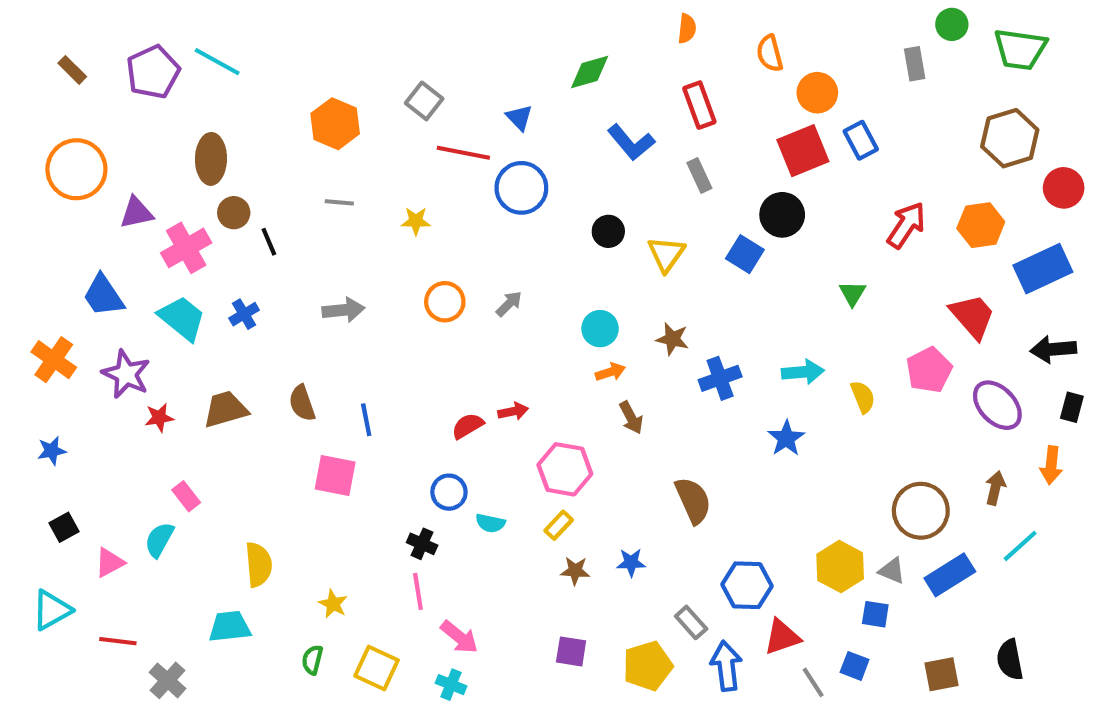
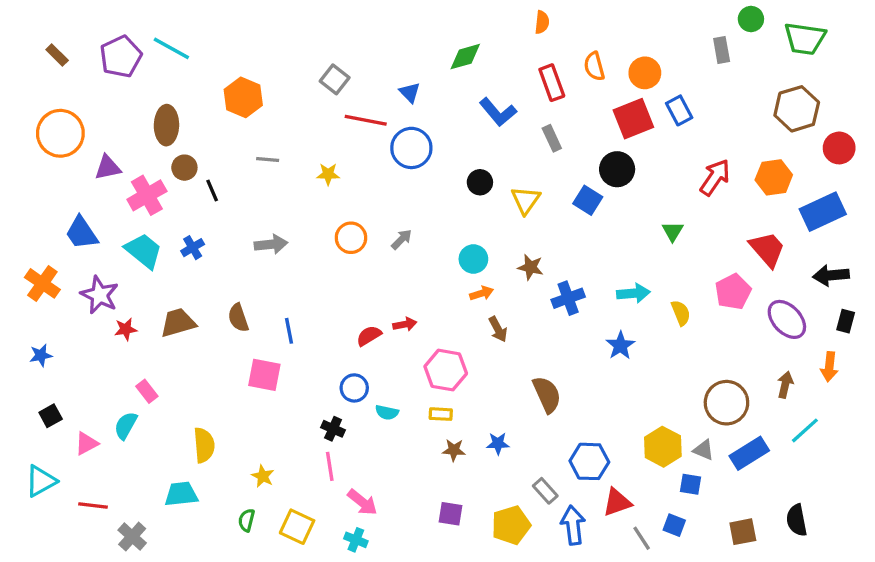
orange semicircle: (770, 53) -> (594, 66), moved
orange hexagon: (335, 124) -> (243, 97), moved
yellow rectangle: (559, 525) -> (441, 414), turned 50

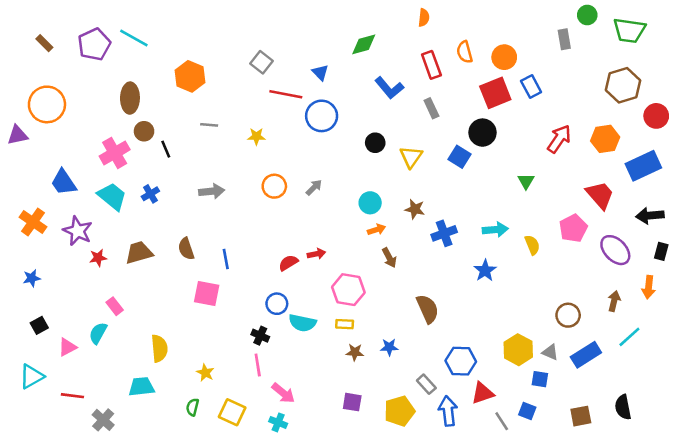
purple triangle: (108, 168) -> (18, 135), moved
brown circle: (726, 403) -> (568, 315), size x0.7
cyan semicircle: (387, 412) -> (302, 323), size x1.5

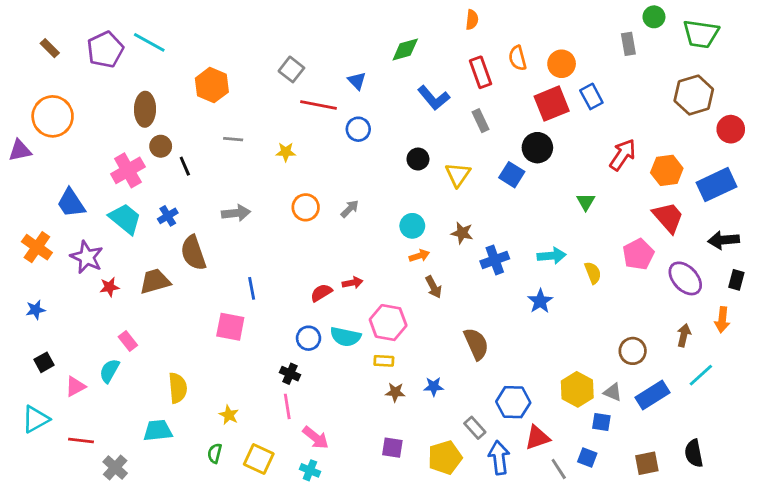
blue circle: (322, 116) -> (358, 129), size x0.7
orange hexagon: (605, 139) -> (667, 170), moved
brown semicircle: (186, 249) -> (193, 253), moved, size x1.4
cyan semicircle: (302, 323) -> (345, 337), moved

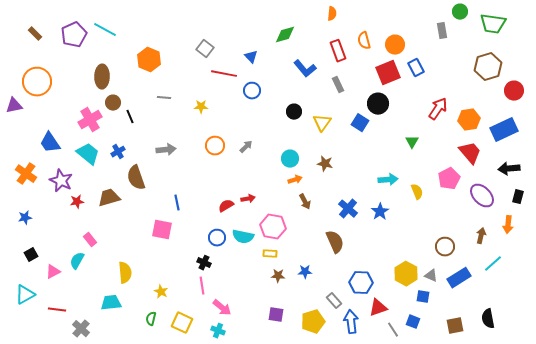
blue cross: (495, 260) -> (348, 209), moved, turned -30

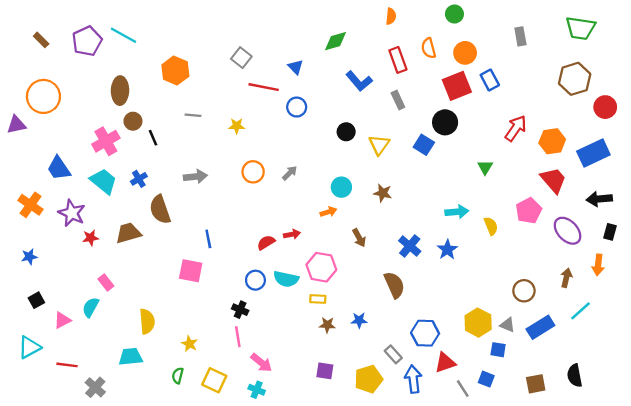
green circle: (460, 12) -> (454, 14), moved
orange arrow: (295, 180) -> (328, 212), moved

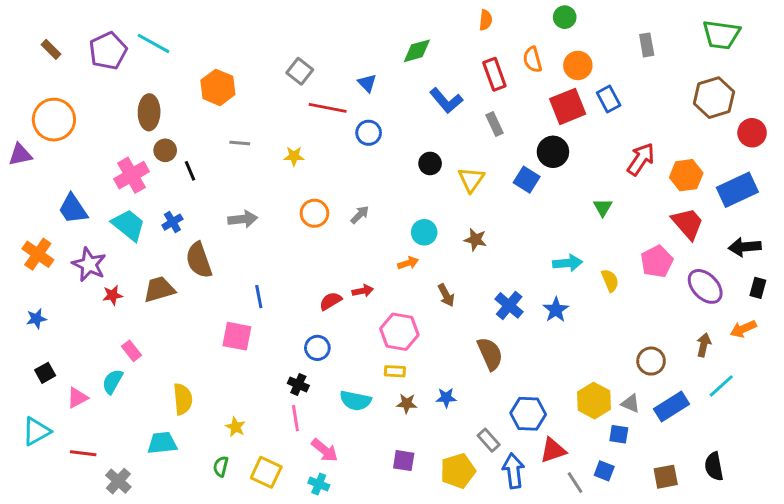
orange arrow: (598, 265) -> (743, 329), turned 60
cyan semicircle: (286, 279) -> (355, 401), moved

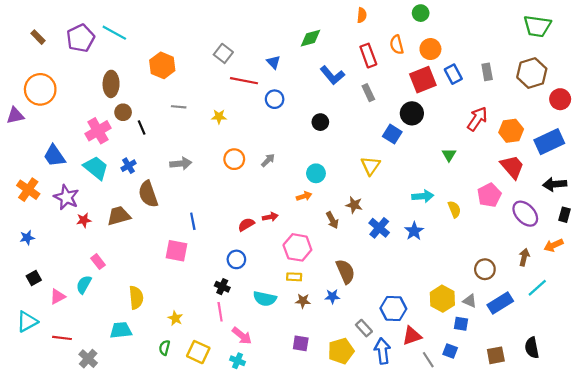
gray rectangle: (647, 45) -> (487, 72), moved
yellow triangle: (471, 180) -> (370, 166), moved
brown star: (475, 240) -> (354, 205), moved
brown semicircle: (490, 354) -> (345, 271), moved

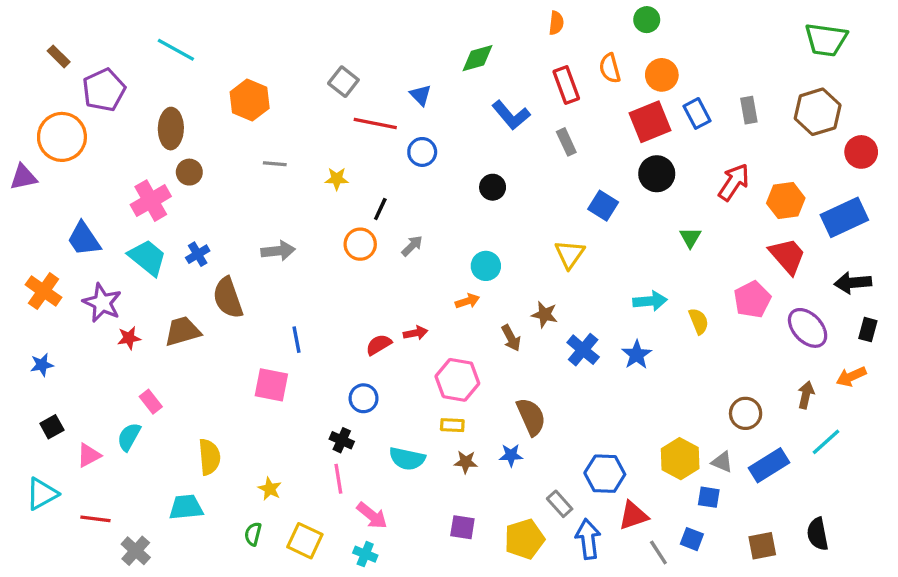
purple pentagon: (81, 38) -> (104, 90), moved
black circle: (412, 113) -> (657, 174), moved
black line: (142, 128) -> (380, 209), moved, turned 48

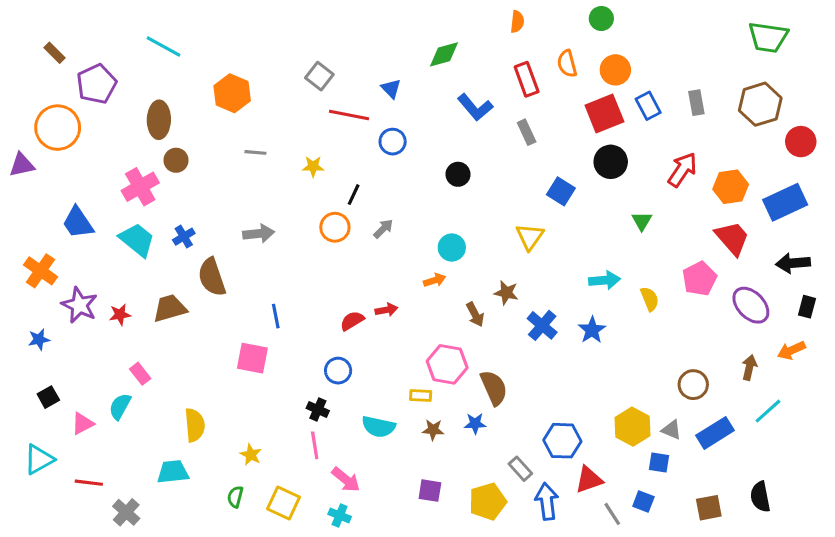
purple star: (102, 303) -> (79, 305), moved
pink hexagon: (457, 380) -> (447, 364), moved

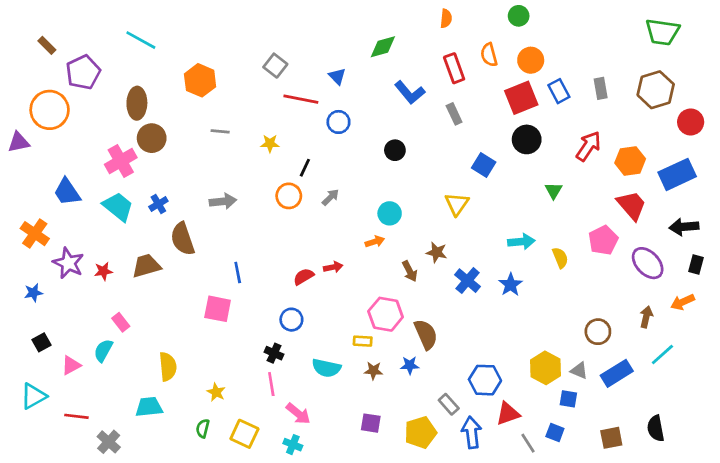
brown circle: (176, 160) -> (152, 138), size x1.4

